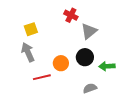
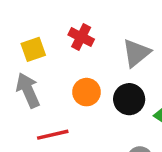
red cross: (71, 15) -> (81, 37), moved
orange circle: (61, 63) -> (87, 92), moved

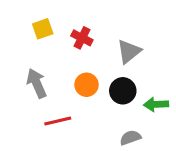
yellow square: (33, 49) -> (43, 29), moved

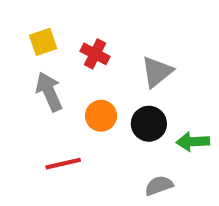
gray arrow: (37, 83) -> (49, 92), moved

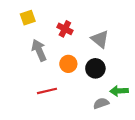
yellow square: (43, 42) -> (28, 18), moved
gray triangle: (157, 72) -> (100, 39), turned -42
green arrow: (193, 142) -> (119, 91), moved

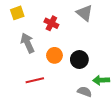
gray triangle: (100, 39) -> (85, 13), moved
gray semicircle: (101, 103) -> (85, 92), turned 40

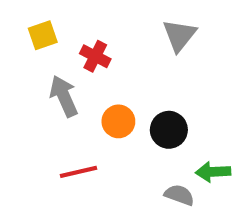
gray triangle: (85, 13) -> (179, 35), turned 30
red cross: (51, 23) -> (95, 56), moved

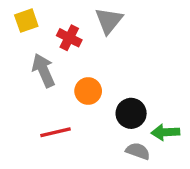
gray triangle: (179, 35) -> (109, 21), moved
black circle: (169, 130) -> (131, 113), moved

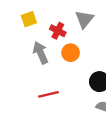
orange circle: (88, 91) -> (71, 53), moved

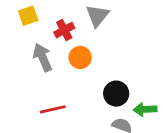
red cross: (58, 31) -> (64, 30), turned 35

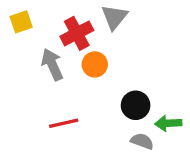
yellow square: (28, 16) -> (21, 22), moved
red cross: (64, 30) -> (77, 33), size x1.4

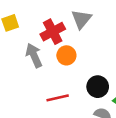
red line: (64, 123) -> (58, 98), moved

